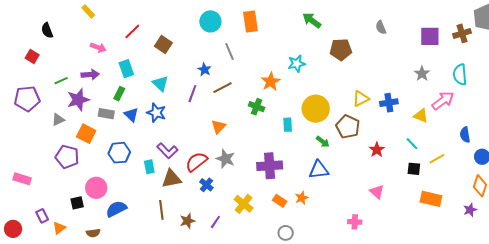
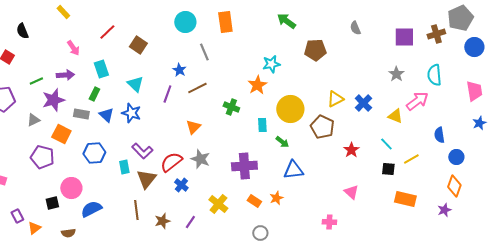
pink arrow: (98, 48) -> (73, 48), turned 35
orange star: (271, 82) -> (257, 85), moved
blue cross: (389, 103) -> (363, 103), turned -36
green arrow: (323, 142) -> (282, 142), moved
brown triangle: (171, 179) -> (146, 179), turned -40

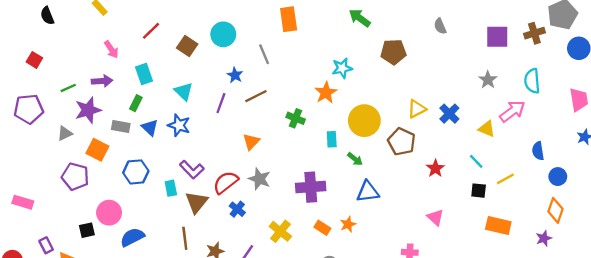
cyan circle: (185, 22) -> (223, 34), moved
black semicircle: (22, 31) -> (47, 16), moved

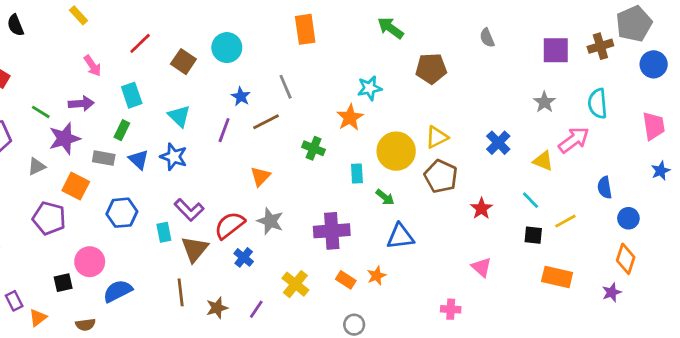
gray line: (264, 54) -> (286, 87), moved
green line: (68, 88) -> (41, 112), turned 56
yellow triangle: (417, 109) -> (437, 137), moved

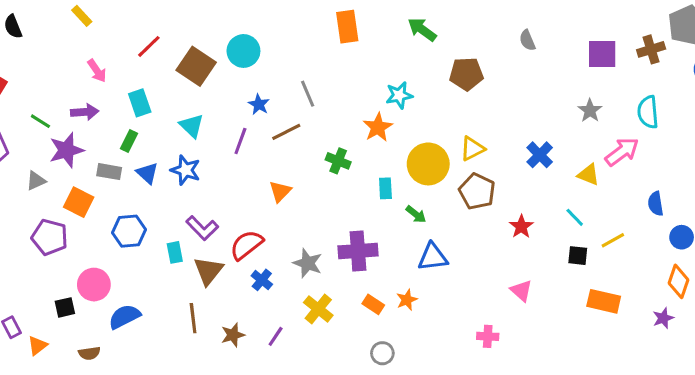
orange rectangle: (305, 29) -> (347, 27), moved
brown square: (183, 62) -> (196, 66), size x1.4
gray star: (270, 221) -> (308, 263), moved

